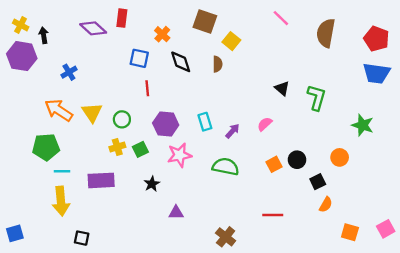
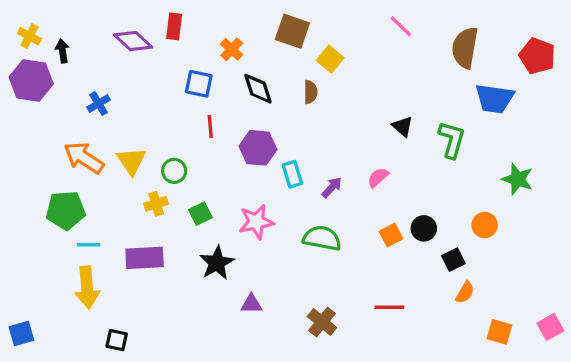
blue trapezoid: (376, 73) -> (494, 99), moved
purple hexagon: (166, 124) -> (258, 148), moved
yellow cross: (117, 147) -> (156, 204), moved
black star: (152, 184) -> (217, 263), size x1.5
brown cross: (226, 237) -> (322, 322), moved

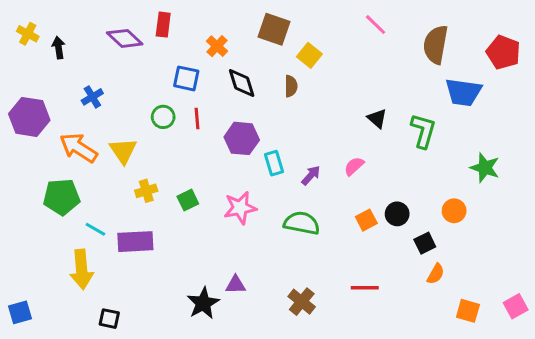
purple hexagon: (31, 81) -> (29, 117), moved
green circle: (174, 171) -> (163, 117), moved
cyan line: (89, 245) -> (95, 229), moved, turned 30
black star: (217, 263) -> (203, 303), moved

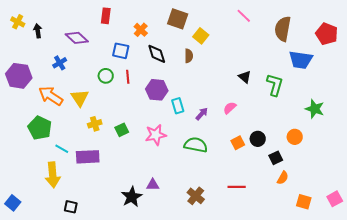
purple diamond: (125, 38) -> (77, 38), moved
green pentagon: (62, 197) -> (40, 128), turned 30
blue square: (20, 312) -> (13, 203), turned -35

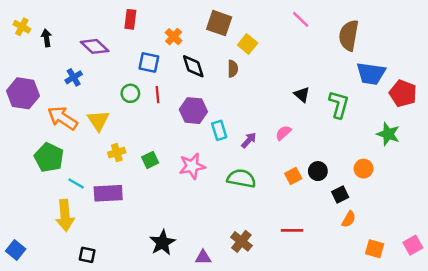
red pentagon: (327, 34) -> (403, 93), moved
purple triangle: (153, 185) -> (203, 257), moved

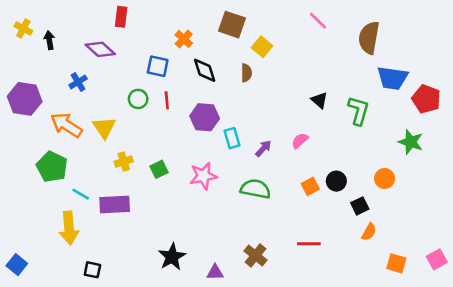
red rectangle: (130, 19) -> (121, 17), moved

